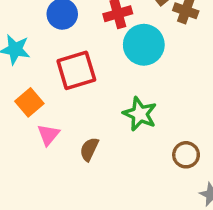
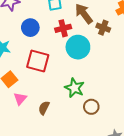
red square: (76, 70) -> (38, 61), turned 30
brown circle: (186, 155) -> (91, 107), moved

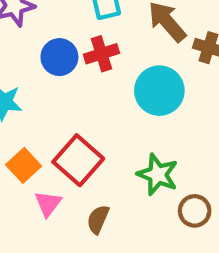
red cross: (63, 28) -> (101, 54), moved
red square: (38, 61) -> (78, 160), moved, turned 30

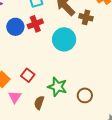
red square: (78, 160) -> (28, 75), size x0.6
green star: (158, 174) -> (57, 87), moved

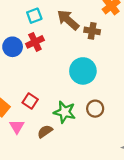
cyan circle: (64, 39) -> (83, 71), moved
brown circle: (85, 95) -> (95, 109), moved
brown semicircle: (39, 103) -> (45, 131), turned 40

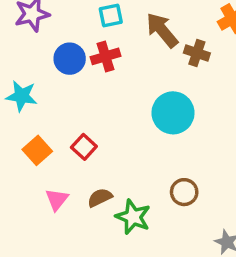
brown circle: (95, 109) -> (184, 192), moved
green star: (65, 112) -> (133, 217), moved
pink triangle: (17, 127) -> (57, 199), moved

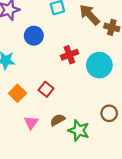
red cross: (105, 56) -> (69, 55), moved

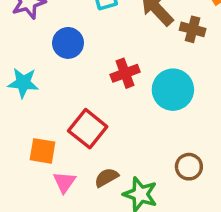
red square: (46, 89) -> (88, 129), size x1.5
orange square: (17, 93) -> (42, 151), moved, turned -35

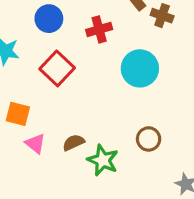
red cross: (125, 73) -> (99, 29), moved
red square: (88, 129) -> (57, 68), moved
pink triangle: (64, 182) -> (35, 144), turned -30

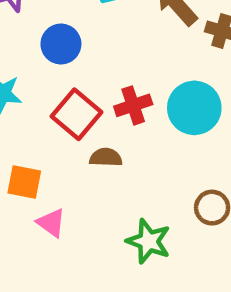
red cross: (99, 29) -> (133, 105), moved
brown semicircle: (74, 143) -> (106, 157), moved, turned 30

